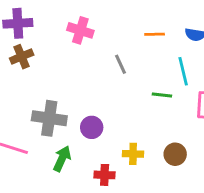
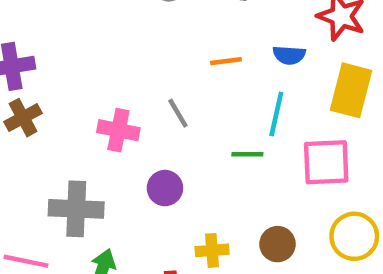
pink cross: (80, 30) -> (118, 130), moved
cyan line: (183, 71) -> (276, 114), turned 32
purple circle: (92, 127) -> (165, 188), moved

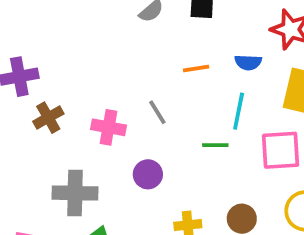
brown cross: (23, 118) -> (48, 118), moved

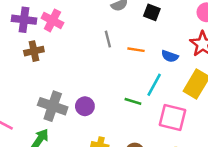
gray line: (157, 112) -> (108, 39), moved
pink cross: (108, 127) -> (52, 20), moved
gray cross: (75, 193) -> (53, 106), moved

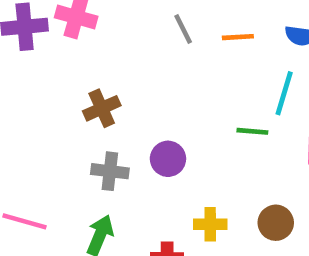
brown cross: (34, 51) -> (102, 108), moved
gray cross: (53, 106) -> (110, 171), size x0.7

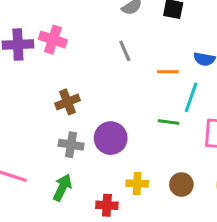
orange line: (238, 37) -> (168, 72), moved
purple circle: (168, 159) -> (111, 138), size x1.4

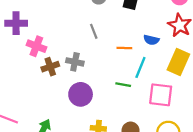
pink cross: (53, 40) -> (36, 46), moved
gray cross: (71, 145) -> (75, 62), moved

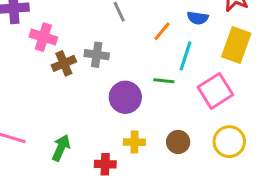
orange line: (124, 48) -> (162, 31), turned -48
purple circle: (81, 94) -> (125, 97), moved
pink square: (161, 95) -> (215, 91), turned -35

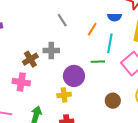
pink cross: (43, 37) -> (21, 82), moved
yellow cross: (134, 142) -> (64, 95), moved

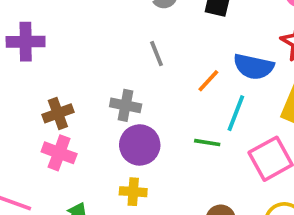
blue semicircle: (114, 17) -> (254, 67), size x1.5
brown cross: (30, 59) -> (58, 113), moved
purple circle: (74, 76) -> (140, 145), moved

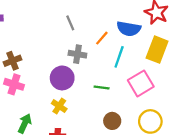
gray cross: (126, 105) -> (77, 54), moved
green line: (207, 143) -> (102, 87), moved
yellow cross: (133, 192) -> (59, 106), turned 32

